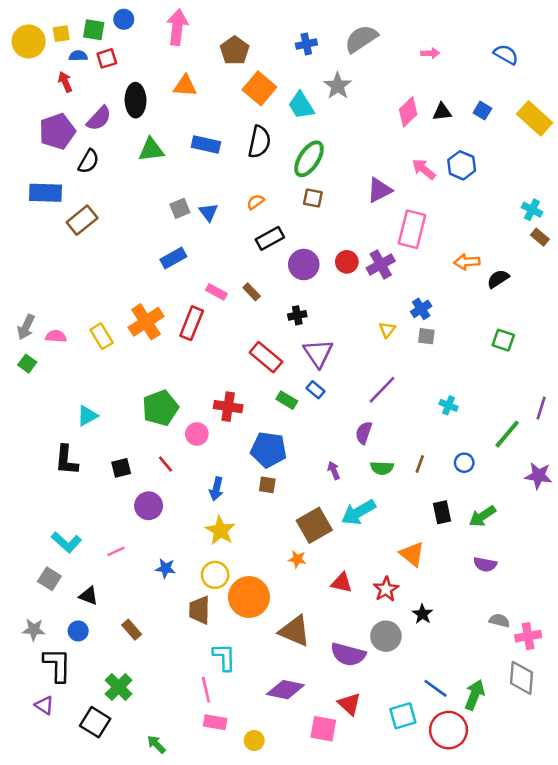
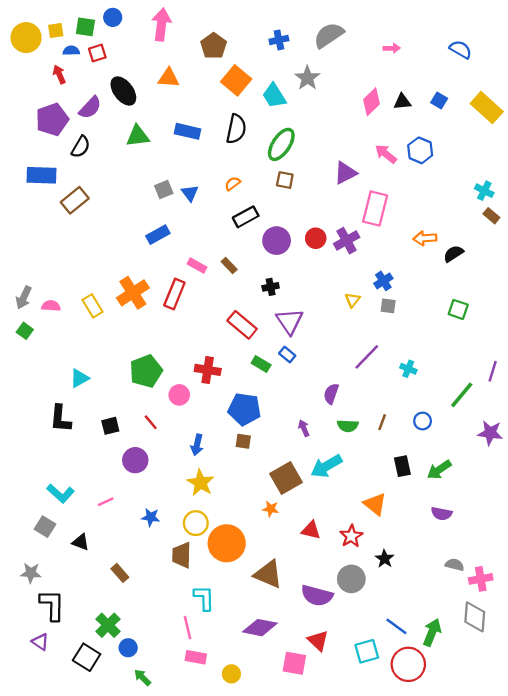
black ellipse: (136, 100) -> (123, 91), turned -36
purple line: (382, 390) -> (367, 357), moved
blue circle: (78, 631) -> (128, 648), moved

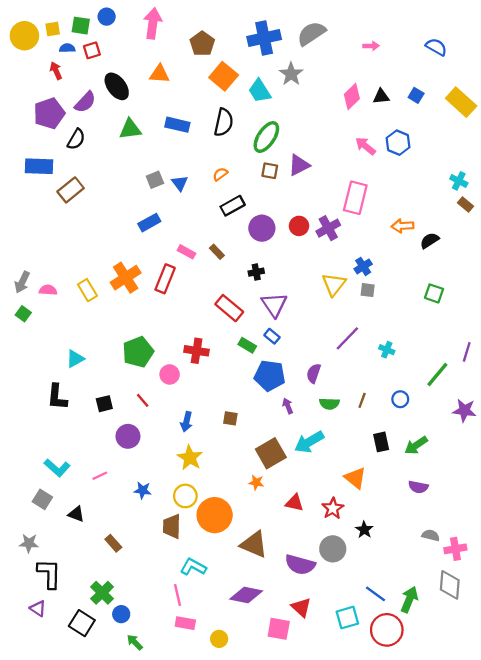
blue cross: (279, 40) -> (264, 38), size x1.8
purple triangle: (345, 173) -> (299, 165), moved
yellow triangle: (353, 300) -> (334, 284), size x1.6
blue pentagon: (244, 409) -> (270, 376), moved
cyan L-shape: (204, 598) -> (193, 567), turned -60

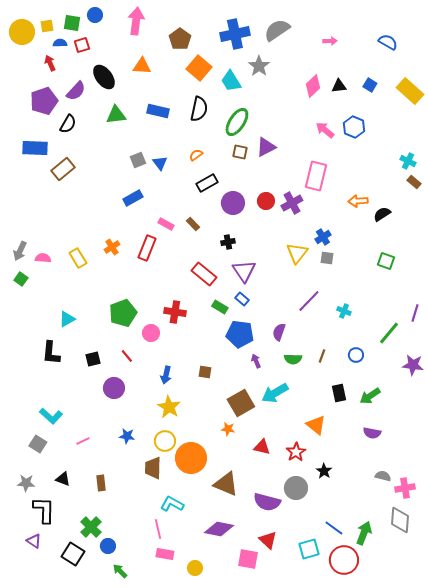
orange cross: (126, 278) -> (112, 247), size x0.6
pink line: (100, 476) -> (83, 441), moved
black triangle: (76, 514) -> (63, 479), moved
brown rectangle: (113, 543) -> (101, 483), turned 35

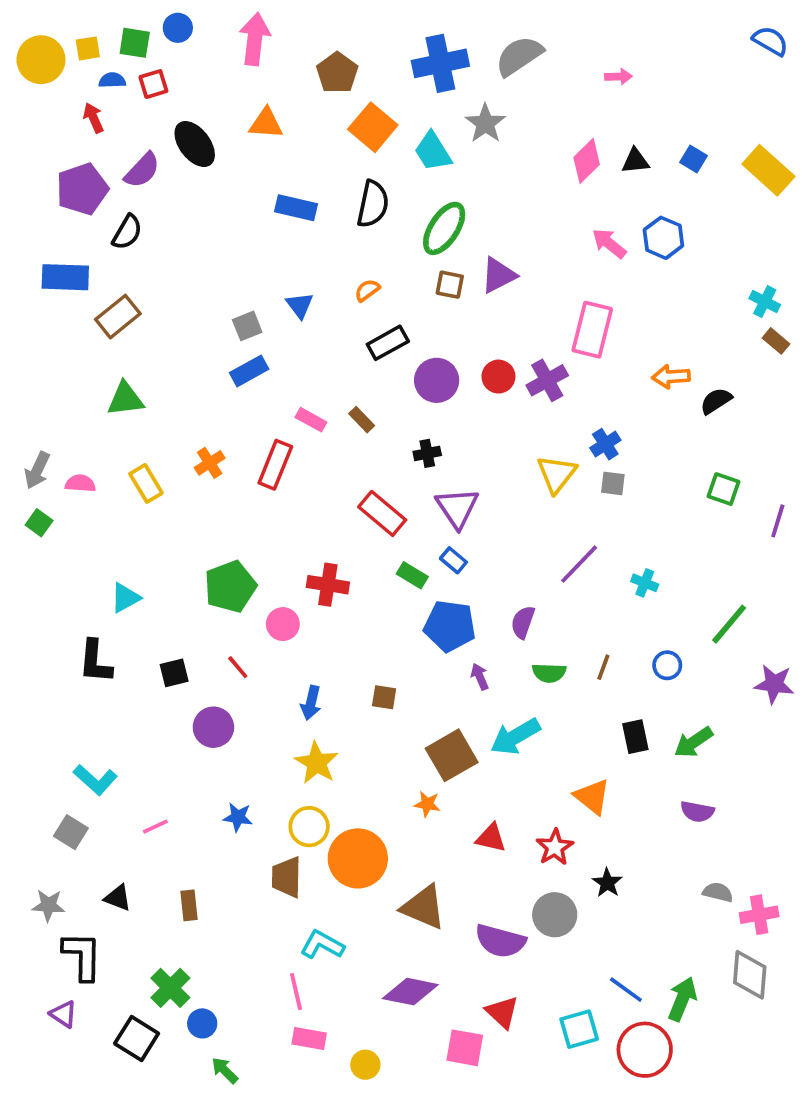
blue semicircle: (388, 42) -> (770, 41), moved
green triangle: (116, 115) -> (125, 399), moved
gray square: (138, 160) -> (247, 326), moved
purple line: (415, 313) -> (778, 521), moved

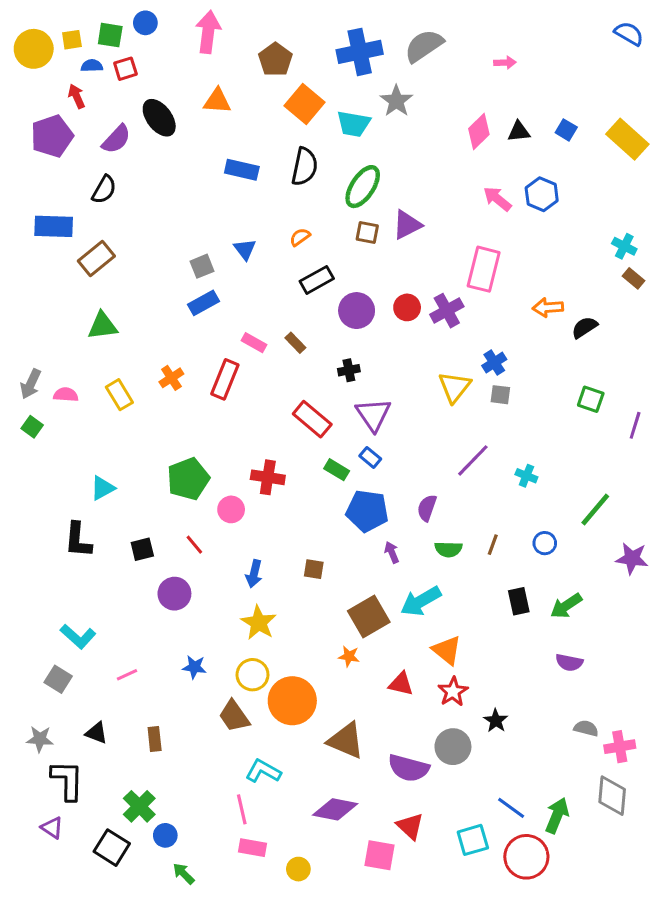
cyan trapezoid: (433, 152) -> (353, 124), turned -48
purple pentagon: (82, 189) -> (52, 136), moved
orange triangle: (592, 797) -> (447, 650), moved
brown trapezoid: (287, 877) -> (234, 716), turned -36

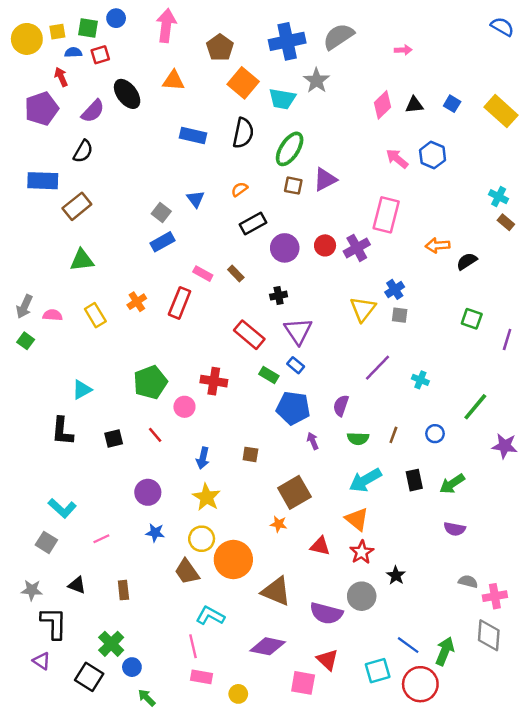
gray square: (202, 266) -> (161, 212), turned -30
purple circle: (174, 594) -> (148, 492), moved
cyan arrow: (421, 601) -> (365, 480), moved

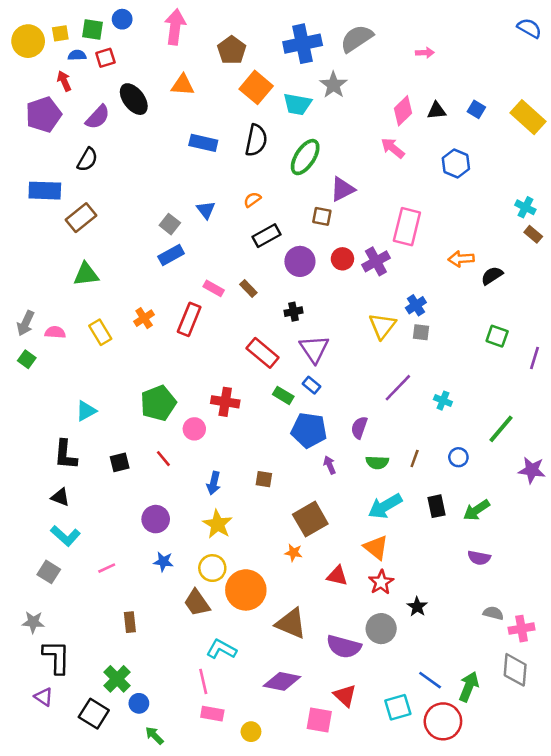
pink arrow: (397, 159) -> (393, 148), moved
brown square: (293, 186) -> (322, 216), moved
black triangle: (77, 585) -> (60, 497), moved

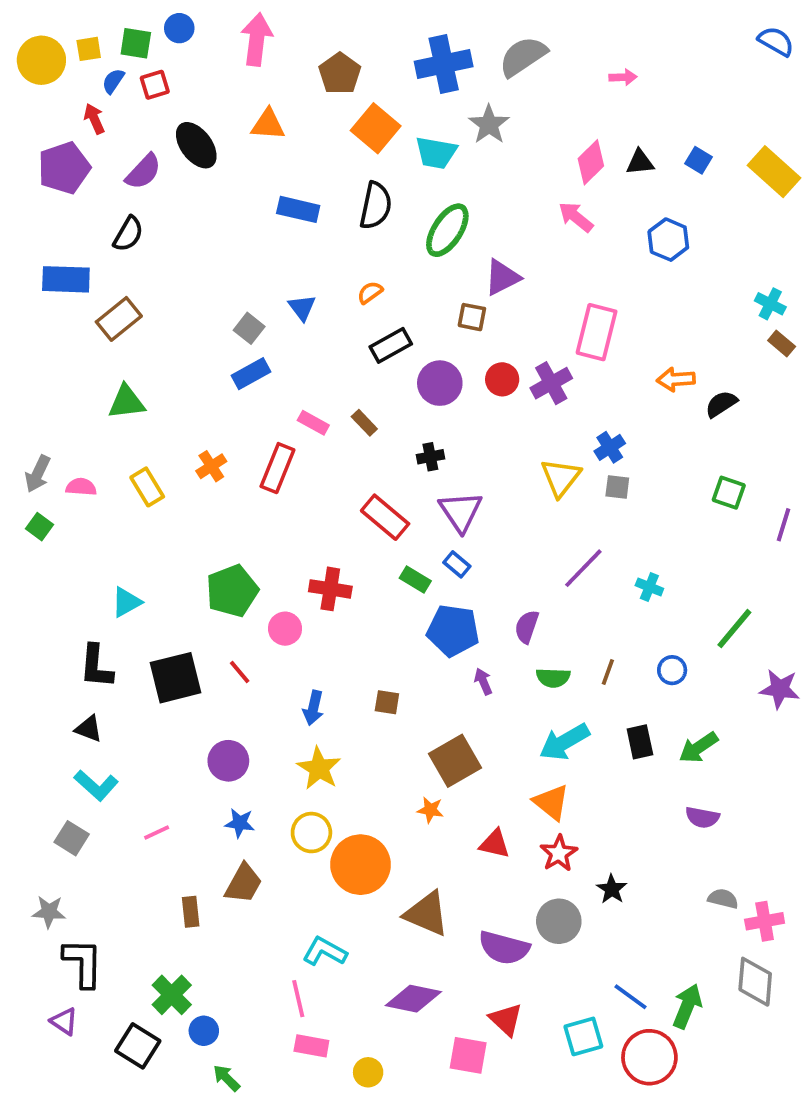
blue semicircle: (77, 55) -> (113, 81), turned -54
black square: (120, 462) -> (175, 678), size x1.8
brown trapezoid: (197, 603) -> (243, 883), moved, turned -116

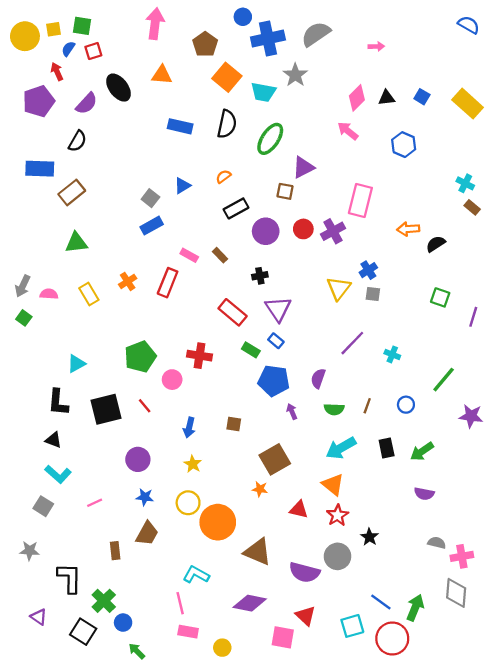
blue circle: (179, 28) -> (243, 17), moved
blue triangle: (302, 308) -> (182, 186), turned 36
yellow star: (319, 768) -> (193, 464), size x0.7
black L-shape: (83, 963) -> (69, 578), moved

